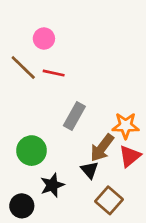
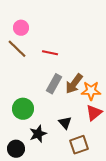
pink circle: (44, 38) -> (21, 28), moved
red line: (54, 73) -> (50, 53), moved
brown arrow: (102, 148) -> (74, 84), moved
brown square: (109, 200) -> (79, 145), turned 30

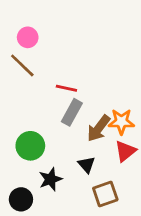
red line: (50, 53) -> (66, 88), moved
brown arrow: (74, 84) -> (99, 128), moved

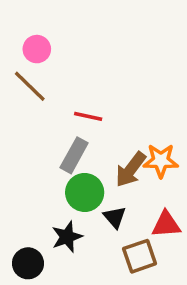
gray rectangle: (72, 112) -> (74, 155), moved
green circle: (30, 146) -> (85, 192), moved
red triangle: (125, 151) -> (166, 224), moved, turned 35

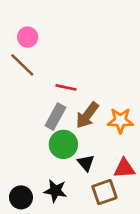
brown arrow: (131, 169) -> (87, 115), moved
black star: (67, 237) -> (55, 191), moved, turned 30

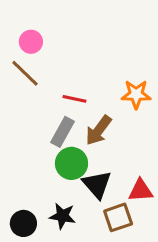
orange star: (120, 121) -> (136, 94), moved
black triangle: (86, 163) -> (97, 184), size x1.5

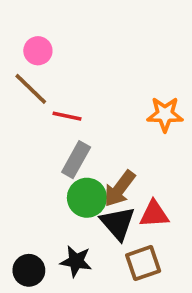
red line: (74, 99) -> (67, 116), moved
brown arrow: (99, 130) -> (120, 189), moved
red triangle: (141, 190) -> (154, 214), moved

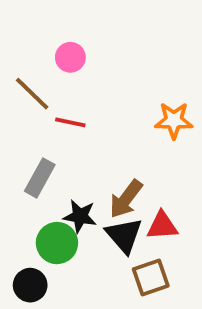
pink circle: (38, 51) -> (70, 57), moved
gray rectangle: (76, 160) -> (40, 178), moved
green circle: (87, 198) -> (57, 243), moved
black star: (76, 261) -> (80, 216), moved

